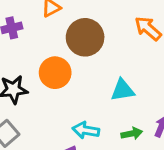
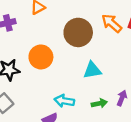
brown circle: (85, 37) -> (78, 32), moved

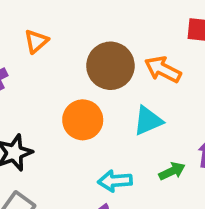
orange arrow: (112, 23) -> (163, 69), moved
orange circle: (41, 57) -> (83, 120), moved

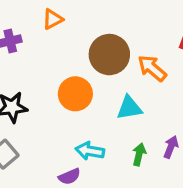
green arrow: (172, 171) -> (139, 154), turned -65

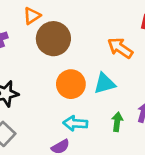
brown circle: (109, 55) -> (53, 39), moved
orange circle: (75, 94) -> (71, 84), moved

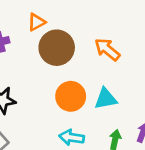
orange arrow: (120, 48) -> (107, 49), moved

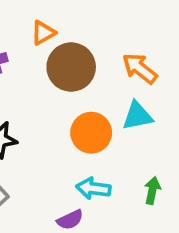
cyan triangle: (106, 99) -> (137, 116), moved

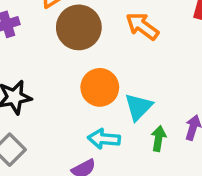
cyan triangle: (137, 116) -> (138, 107), moved, turned -32

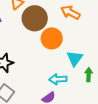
orange circle: (100, 87) -> (52, 38), moved

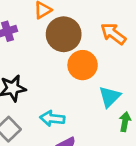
cyan arrow: (58, 79) -> (52, 118), moved

